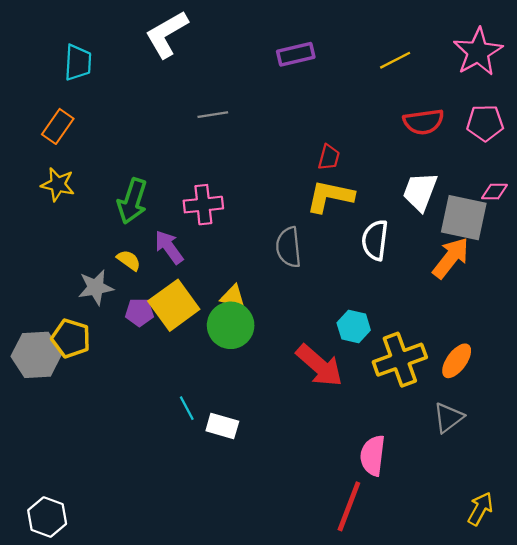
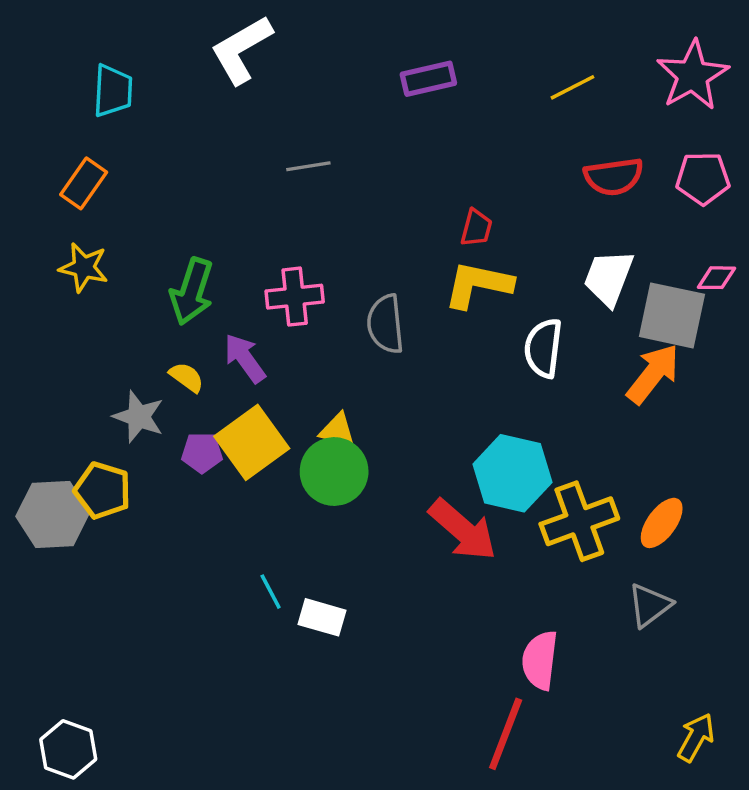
gray semicircle: (289, 247) -> (386, 324), moved
gray star: (96, 287) -> (139, 417), turned 30
cyan hexagon: (354, 326) -> (512, 473), size x1.6

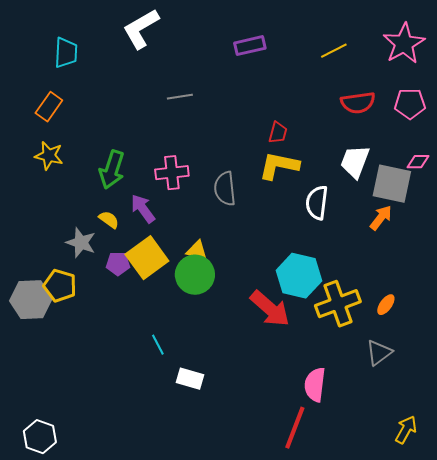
orange arrow: (653, 374) -> (381, 218), size x0.7
orange ellipse: (662, 523) -> (386, 305), size x0.7
white rectangle: (322, 617) -> (190, 379), moved

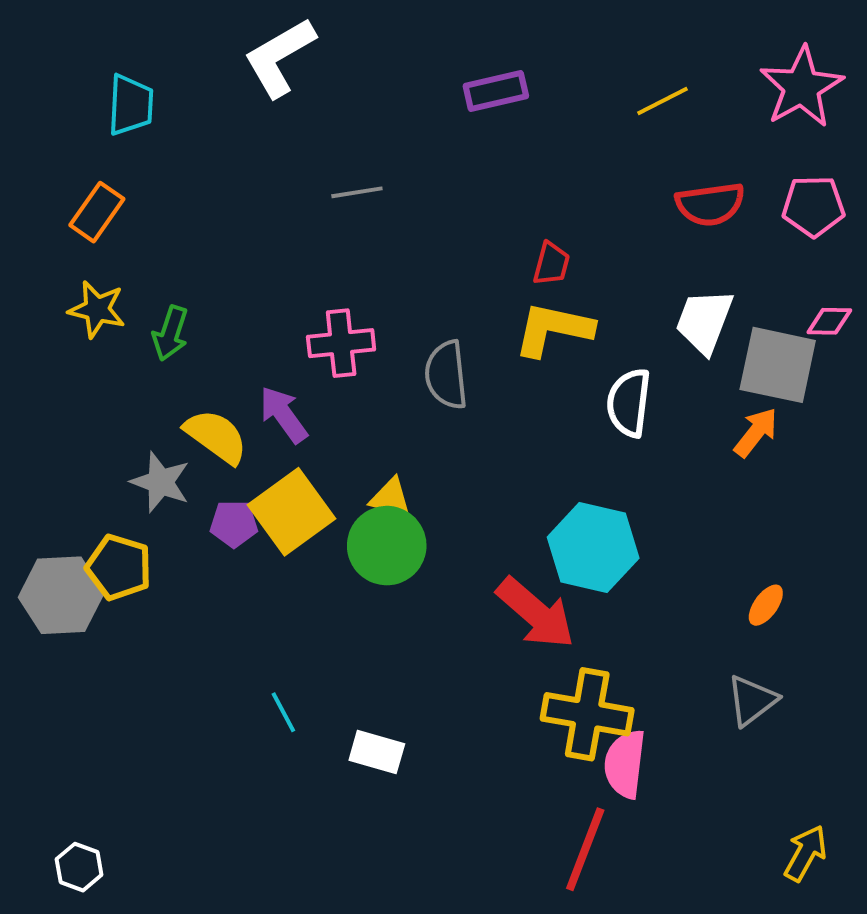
green arrow: (112, 170) -> (170, 333), moved, size x0.7
yellow semicircle: (109, 220) -> (216, 436), size x1.6
yellow cross: (338, 304) -> (587, 714), moved, turned 30
cyan line: (158, 345) -> (283, 712), moved
white hexagon: (40, 437) -> (79, 867), size x0.7

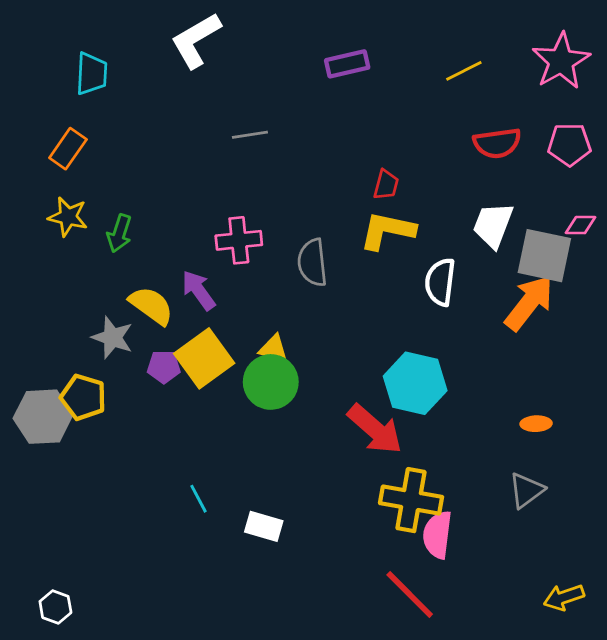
orange arrow: (756, 432) -> (529, 303), size x1.6
orange ellipse: (766, 605) -> (536, 424), turned 52
red line: (585, 849) -> (410, 594), turned -66
yellow arrow: (805, 853) -> (564, 597), turned -138

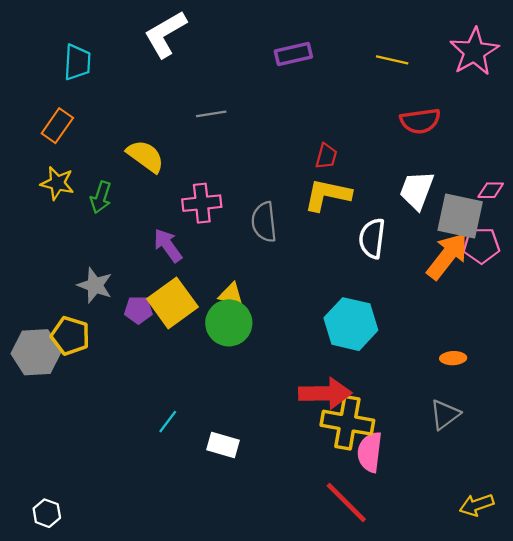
yellow line: (464, 71) -> (392, 60), turned 40
pink pentagon: (569, 144) -> (481, 245), moved
yellow semicircle: (151, 306) -> (145, 156), moved
red arrow: (375, 429) -> (325, 393), moved, turned -42
cyan line: (199, 499) -> (168, 422), turned 65

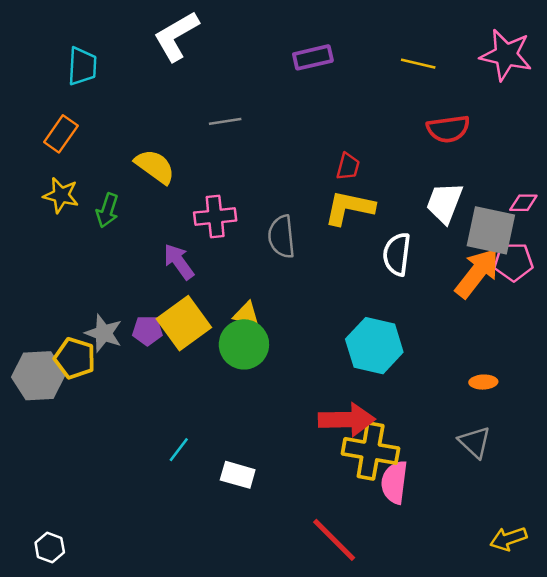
pink star: (474, 52) -> (506, 55), turned -30
gray star: (95, 285) -> (104, 333), moved
gray triangle: (445, 414) -> (475, 442), turned -40
red line: (346, 503) -> (334, 540), moved

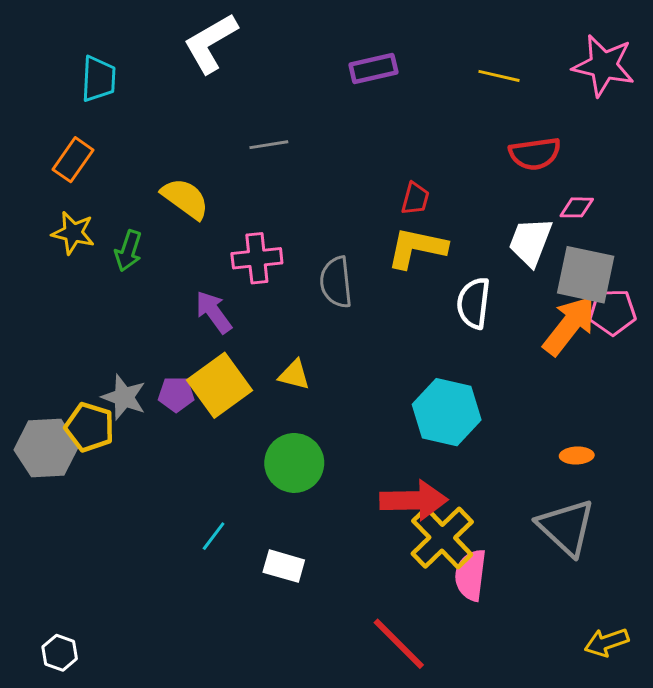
pink diamond: (523, 203) -> (577, 207), moved
green circle: (244, 344) -> (294, 463), moved
gray triangle: (475, 442) -> (566, 527), size x1.5
yellow cross: (371, 451) -> (442, 538), turned 36

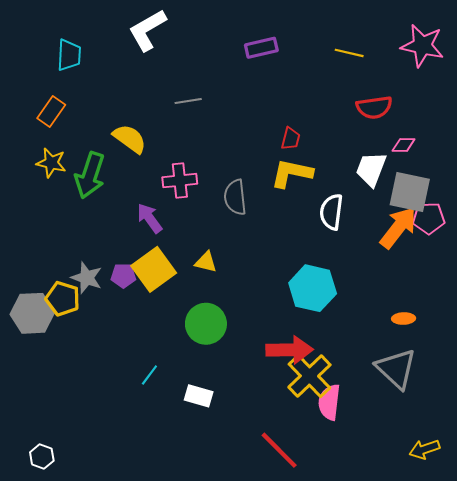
green arrow: (128, 251) -> (90, 175), size x1.6

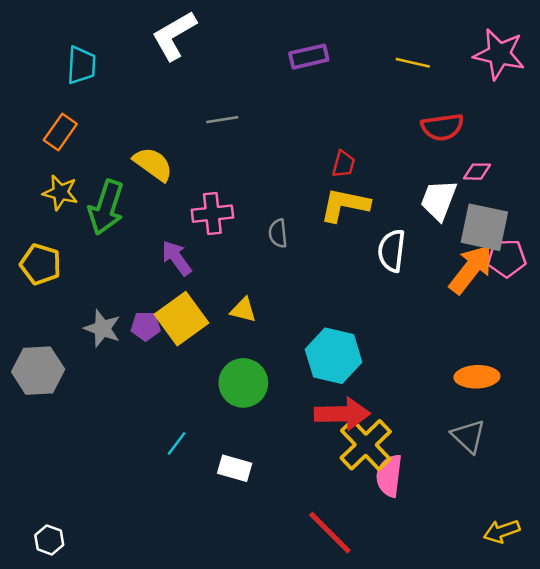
gray semicircle: (235, 197) -> (278, 233), size x0.7
cyan hexagon: (313, 288) -> (334, 356), moved
yellow pentagon: (63, 299) -> (41, 264), moved
orange ellipse: (404, 319) -> (477, 377), size x1.6
gray triangle: (396, 369) -> (468, 436), size x0.7

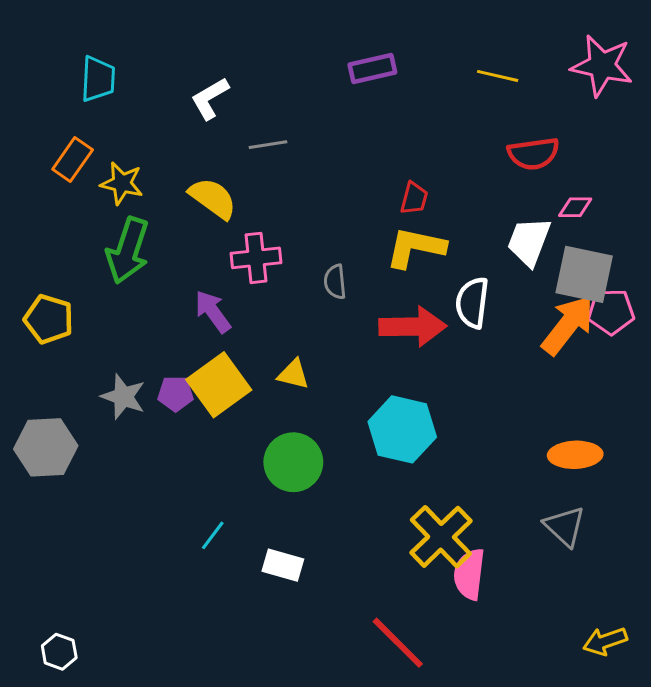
white L-shape: (174, 36) -> (210, 98), moved, size x0.7
yellow semicircle: (153, 164) -> (213, 198), moved
yellow star: (60, 193) -> (122, 183), moved
red arrow: (342, 414) -> (413, 327), moved

